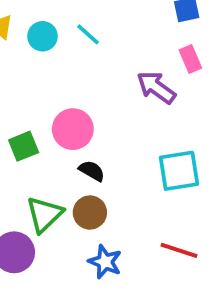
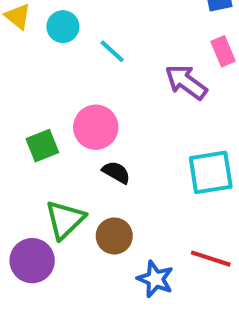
cyan line: (88, 34) -> (112, 51), moved
brown circle: (90, 213) -> (114, 236), moved
blue star: (105, 262) -> (155, 279), moved

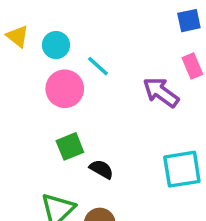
pink circle: (96, 127) -> (65, 89), moved
green square: (42, 146) -> (70, 146), moved

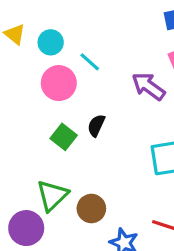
green square: (70, 146) -> (64, 137), turned -30
black semicircle: (101, 169) -> (96, 125), moved, turned -95

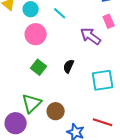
cyan line: (90, 62) -> (60, 13), moved
black semicircle: (96, 125) -> (69, 66), moved

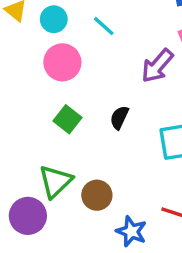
purple arrow: (91, 36) -> (157, 66), turned -85

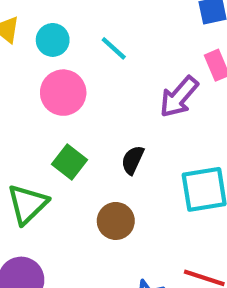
green triangle: (55, 181) -> (27, 204), moved
brown circle: (97, 195) -> (116, 221), moved

